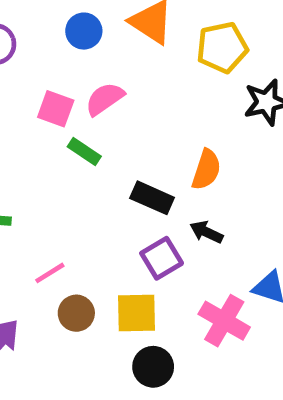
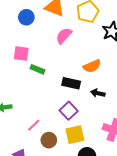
pink semicircle: (105, 99) -> (64, 36), moved
orange semicircle: (206, 170) -> (92, 66), turned 60
purple square: (162, 258) -> (69, 111), moved

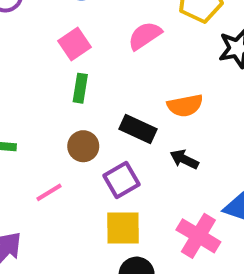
pink square: (21, 53) -> (74, 44), moved, turned 35
green rectangle: (38, 69) -> (80, 88), turned 64
brown circle: (49, 140) -> (83, 146), moved

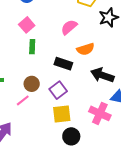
pink semicircle: (145, 36) -> (69, 27), moved
brown circle: (83, 146) -> (32, 84), moved
black arrow: (184, 159) -> (102, 75), moved, size x1.6

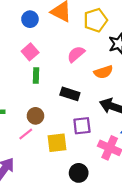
orange semicircle: (86, 49) -> (103, 72), moved
purple square: (58, 90) -> (82, 126), moved, turned 30
yellow square: (62, 114) -> (57, 143), moved

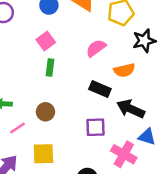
black rectangle: (70, 94) -> (100, 89), moved
pink line: (26, 134) -> (18, 128), moved
yellow square: (57, 143) -> (43, 154), moved

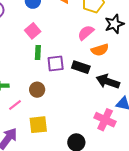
pink semicircle: (96, 48) -> (86, 33), moved
purple square: (96, 127) -> (56, 64), moved

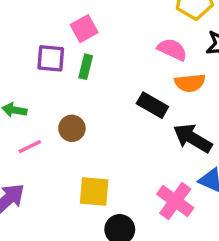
pink semicircle: (86, 33) -> (172, 49), turned 54
purple square: (56, 64) -> (51, 58), moved
yellow square: (38, 125) -> (94, 192), moved

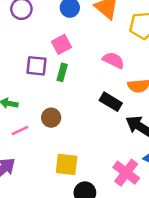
pink semicircle: (172, 49) -> (114, 60), moved

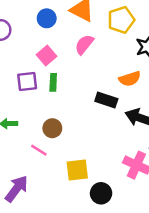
pink semicircle: (114, 60) -> (84, 44), moved, turned -65
pink line: (20, 130) -> (39, 150), moved, turned 70

